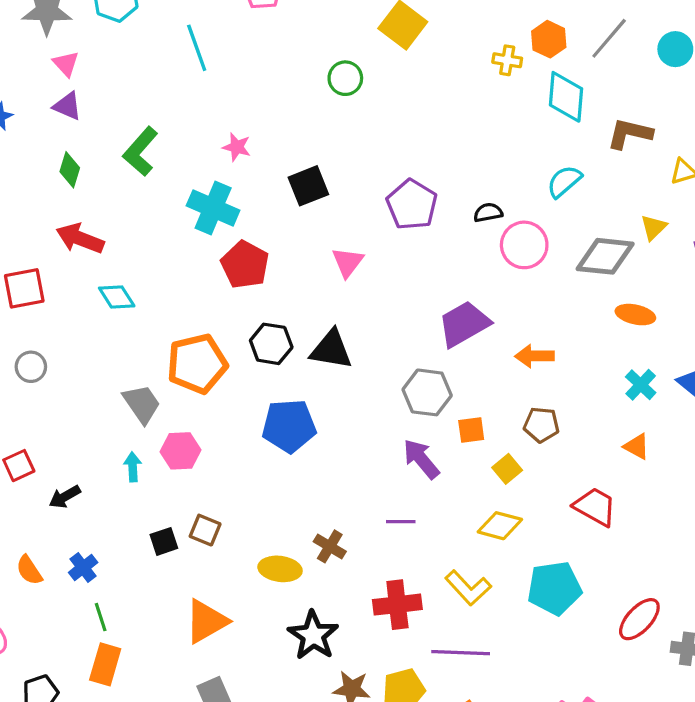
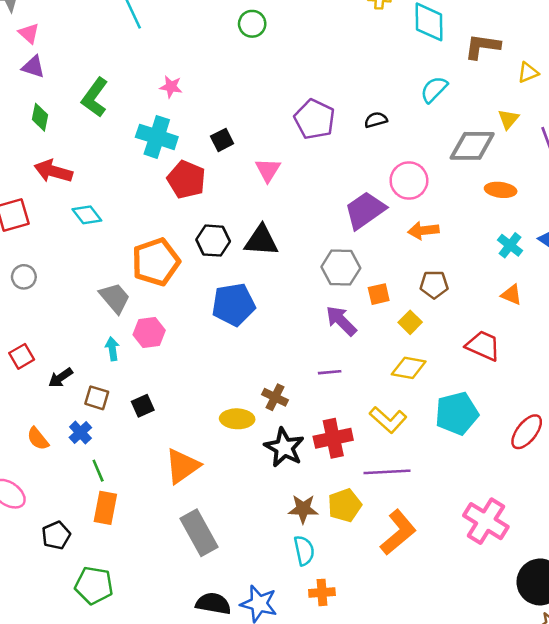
black square: (308, 186) -> (222, 140), moved, size x0.7
pink circle: (524, 245) -> (409, 181), moved
brown square: (205, 530) -> (97, 398), moved
black star: (313, 635) -> (284, 447), moved

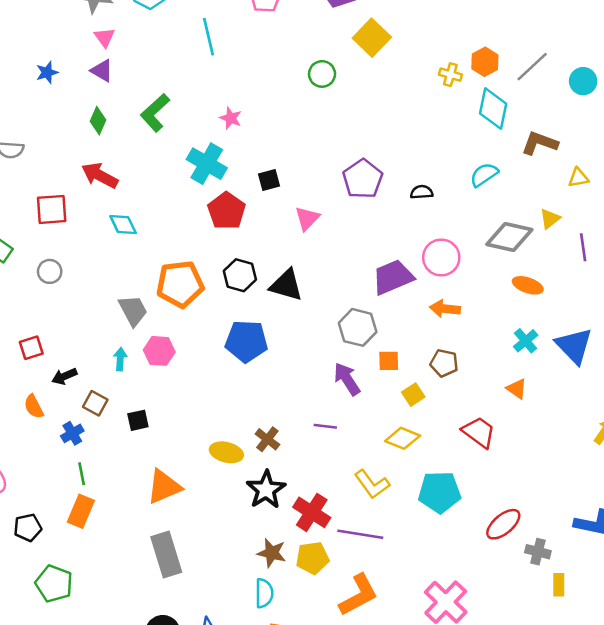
red cross: (333, 438) -> (312, 512), moved, turned 33
orange semicircle: (38, 439) -> (34, 407), moved

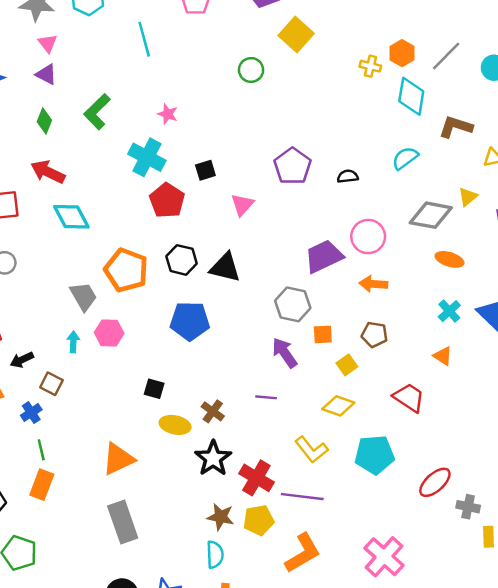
cyan diamond: (123, 225) -> (71, 217), size x1.4
orange pentagon: (180, 284) -> (126, 270), turned 30
black square: (138, 420) -> (154, 389), moved, turned 30

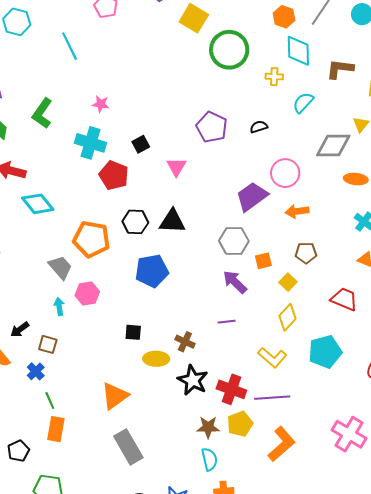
yellow cross: (370, 66) -> (274, 77), moved
green circle: (251, 70) -> (229, 50), moved, size x1.8
yellow diamond: (338, 406) -> (287, 317), turned -56

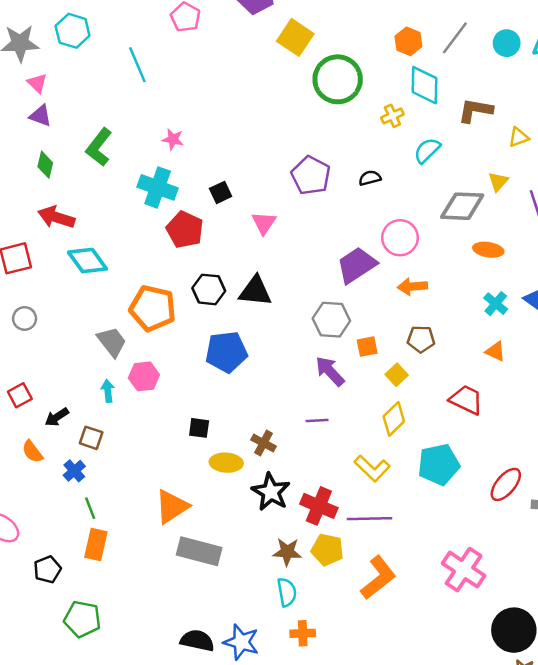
yellow cross: (274, 77) -> (392, 116), turned -30
yellow pentagon: (240, 424) -> (327, 550), turned 30
gray rectangle: (128, 447) -> (199, 551), moved, turned -48

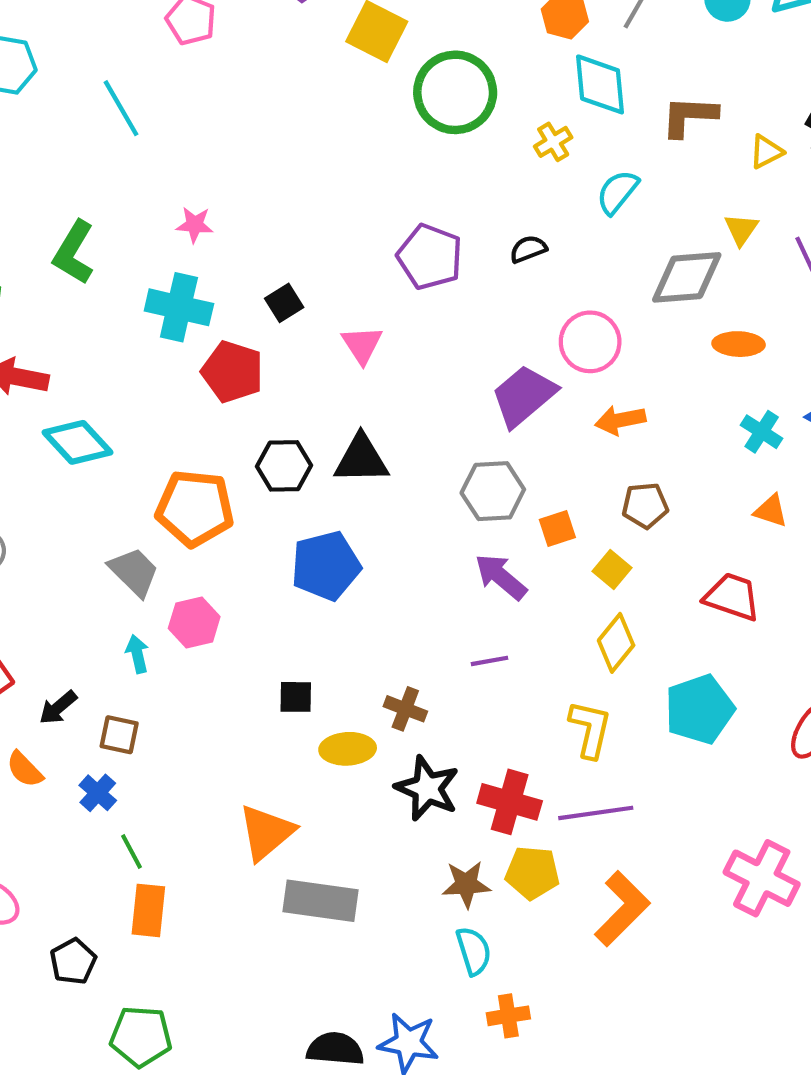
yellow L-shape: (372, 468) -> (590, 729), turned -114

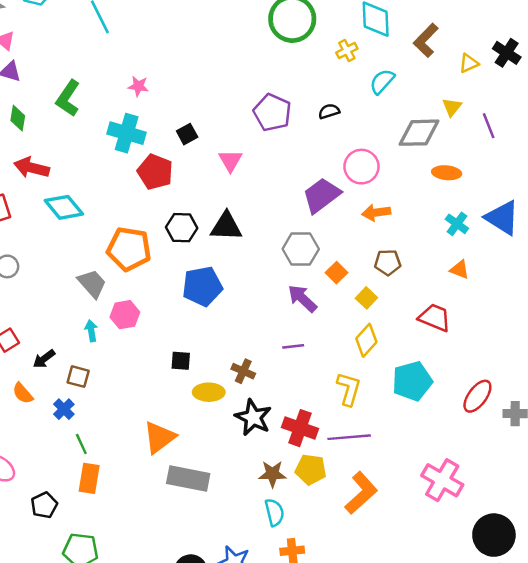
brown L-shape: (689, 116) -> (426, 40), turned -52
orange square: (557, 529) -> (337, 273), turned -30

